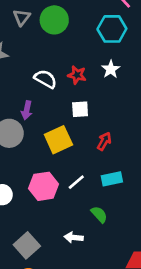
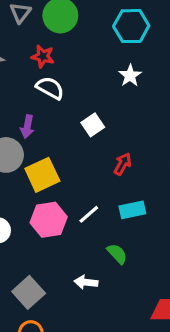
red star: (77, 75) -> (43, 56), moved
white square: (80, 109) -> (93, 125), turned -30
yellow square: (58, 140) -> (42, 175), moved

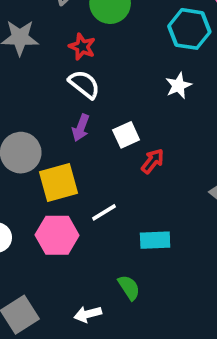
purple arrow: (27, 127) -> (81, 128), moved
red arrow: (123, 164) -> (153, 161), moved
white line: (89, 214) -> (104, 212), moved
white arrow: (86, 282) -> (88, 314), turned -30

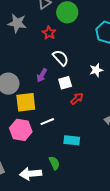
white semicircle: (84, 84) -> (61, 58), moved
white star: (178, 86) -> (96, 70), moved
white arrow: (88, 314) -> (31, 174), size x1.5

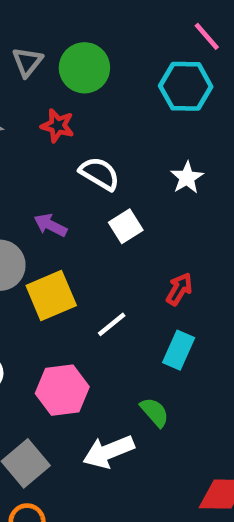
purple arrow: (42, 75) -> (51, 225), moved, turned 104
red arrow: (77, 99) -> (179, 289), moved
pink hexagon: (21, 130) -> (62, 390), moved
cyan rectangle: (72, 140) -> (179, 350), turned -56

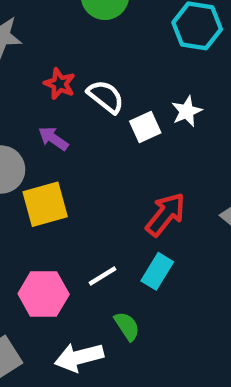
red star: (57, 126) -> (60, 84), moved
white square: (126, 226) -> (145, 127), moved
red arrow: (179, 289) -> (166, 214), size x1.5
white line: (112, 324) -> (103, 276), moved

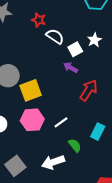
red star: (60, 84) -> (39, 20), moved
purple arrow: (53, 139) -> (71, 68), moved
cyan rectangle: (157, 271) -> (98, 132), moved
pink hexagon: (44, 294) -> (32, 120), moved

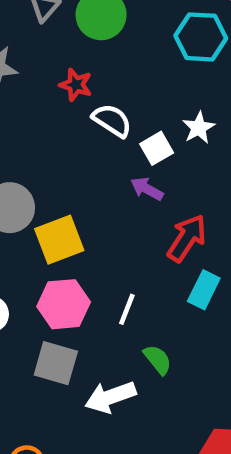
white line: (61, 122) -> (127, 309), turned -32
cyan rectangle: (98, 132) -> (204, 290), moved
gray square: (15, 166) -> (56, 363), moved, turned -36

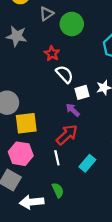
red arrow: (187, 238) -> (67, 135), moved
white line: (127, 309) -> (57, 158), moved, turned -48

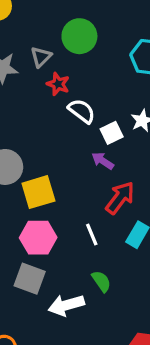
gray triangle: (46, 14) -> (41, 57), moved
red arrow: (67, 135) -> (120, 198), moved

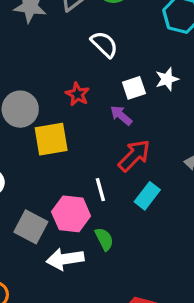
red star: (58, 84) -> (77, 94), moved
white semicircle: (82, 111) -> (104, 44), moved
pink hexagon: (38, 238) -> (71, 214), moved

